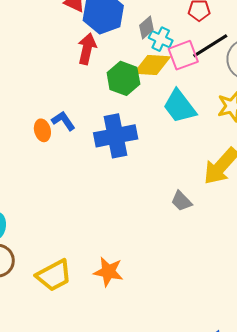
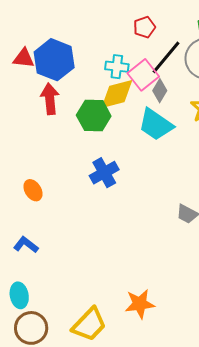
gray diamond: (146, 28) -> (160, 91), moved
blue L-shape: (63, 121) -> (26, 245), moved
blue cross: (116, 136) -> (104, 173), size x0.7

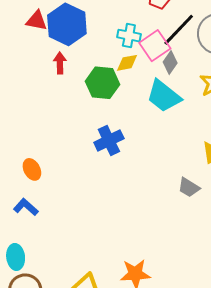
yellow diamond: (117, 94) -> (127, 63), size x0.6
red arrow: (50, 99) -> (60, 63), size x0.7
orange ellipse: (33, 190) -> (32, 169), moved

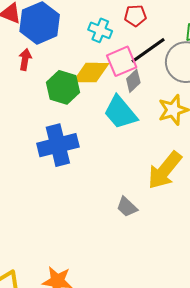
cyan cross: (129, 36) -> (100, 30), moved
yellow diamond: (127, 63) -> (91, 73), size x1.6
blue cross: (109, 140) -> (58, 145), size x1.4

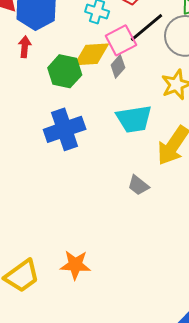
gray diamond: (133, 81) -> (118, 66), moved
cyan trapezoid: (120, 112) -> (134, 119), moved, turned -54

